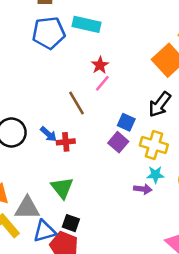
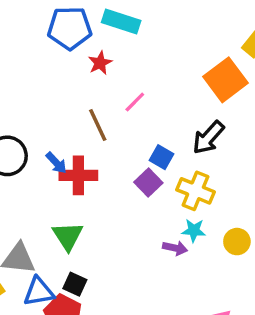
red star: (100, 65) -> (100, 63), moved
red cross: (66, 142) -> (78, 175), size x1.5

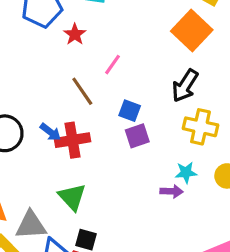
blue square: (162, 157) -> (130, 111), moved
purple square: (148, 183) -> (137, 136), turned 35
yellow cross: (196, 191) -> (200, 127), moved

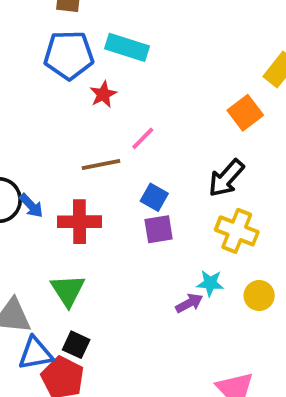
orange square: (192, 30) -> (245, 113), size x0.7
brown line: (82, 91) -> (101, 165), turned -76
blue arrow: (50, 132) -> (31, 206), moved
purple arrow: (172, 191) -> (189, 303), turned -40

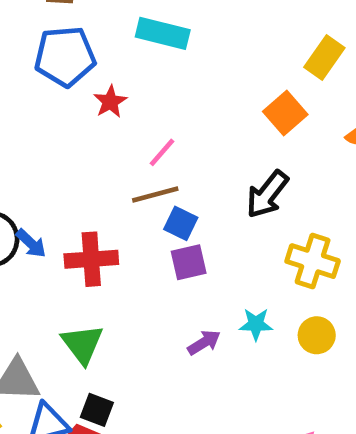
cyan rectangle: (127, 47) -> (163, 33), moved
brown line: (101, 165) -> (155, 194), moved
yellow cross: (237, 231) -> (313, 261), moved
purple arrow: (189, 303) -> (204, 342), moved

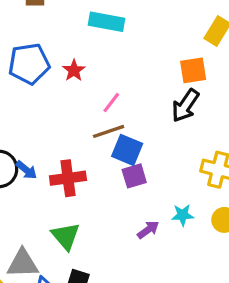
blue pentagon: (65, 56) -> (29, 64), moved
orange square: (285, 113) -> (193, 70), turned 36
black arrow: (267, 194) -> (185, 105), moved
blue square: (181, 223) -> (127, 150), size x1.4

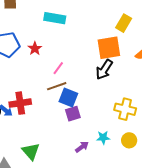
orange square: (193, 70) -> (109, 48), size x1.4
red cross: (68, 178) -> (20, 103), moved

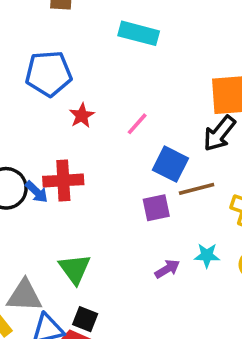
red star: (35, 48) -> (82, 116), moved
brown line: (57, 86) -> (197, 189), moved
blue square: (68, 98) -> (170, 164), moved

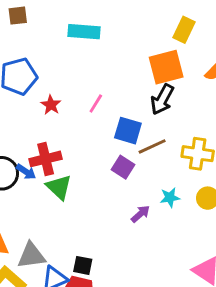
purple square: (156, 208) -> (123, 167), turned -35
green triangle: (75, 269) -> (59, 187), moved

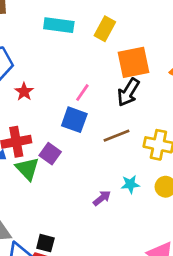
yellow rectangle: (184, 30) -> (105, 29), moved
pink line: (96, 104) -> (82, 93), moved
blue square: (128, 131) -> (74, 120), moved
purple square: (123, 167) -> (50, 154), moved

